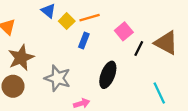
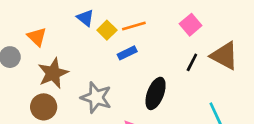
pink square: (124, 31) -> (191, 25), moved
blue rectangle: (84, 41) -> (127, 53), turned 42

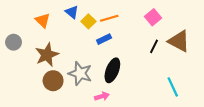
orange triangle: (37, 37) -> (43, 20), moved
black ellipse: (156, 93) -> (112, 70), moved
brown circle: (44, 107) -> (53, 81), moved

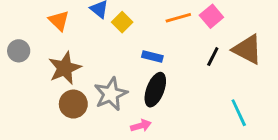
orange line: (109, 18) -> (178, 18), moved
blue rectangle: (104, 39) -> (152, 57), moved, turned 40
gray star: (80, 73) -> (111, 94), turned 30

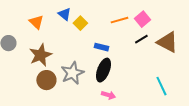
black line: (213, 57) -> (141, 39), moved, turned 32
pink arrow: (141, 126) -> (108, 95), moved, turned 32

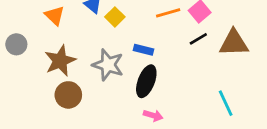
brown triangle: (167, 42) -> (234, 43), turned -30
gray star: (72, 73) -> (108, 65), moved, turned -30

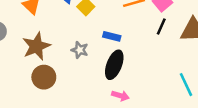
black line: (198, 39) -> (161, 26), turned -35
gray star: (108, 65) -> (80, 50), size x0.6

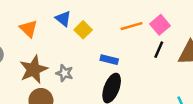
gray star: (80, 50) -> (64, 73), moved

